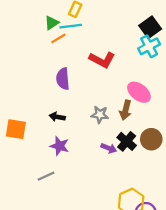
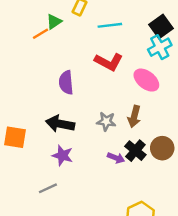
cyan line: (71, 26) -> (110, 25), moved
orange line: (58, 38) -> (41, 34), moved
pink ellipse: (139, 92) -> (146, 80), moved
black arrow: (57, 117) -> (60, 124), size x1.6

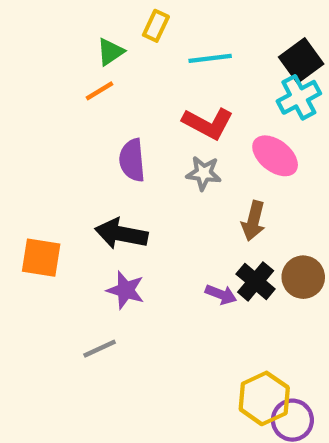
orange line: (41, 34) -> (100, 91), moved
gray star: (106, 121) -> (204, 173), moved

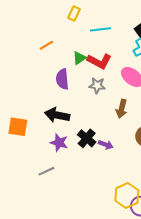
green triangle: (110, 52) -> (79, 58), moved
black cross: (256, 281) -> (87, 138), moved

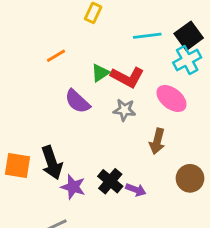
cyan line: (100, 29) -> (147, 36), moved
purple semicircle: (62, 79) -> (77, 101), turned -42
black arrow: (57, 115) -> (52, 163), moved, turned -120

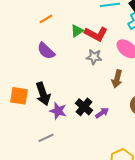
purple semicircle: (77, 101) -> (46, 51), moved
purple arrow: (136, 190) -> (102, 113), turned -56

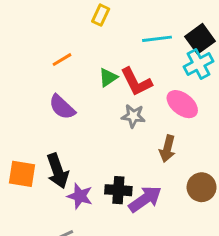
red L-shape: (96, 34) -> (136, 82), turned 35
black cross: (84, 107) -> (118, 190), turned -36
purple arrow: (102, 113) -> (145, 199), size x1.6

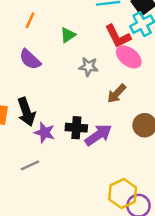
orange line: (62, 60) -> (30, 20), turned -35
red L-shape: (136, 82) -> (118, 36), moved
brown arrow: (167, 149) -> (117, 94), turned 30

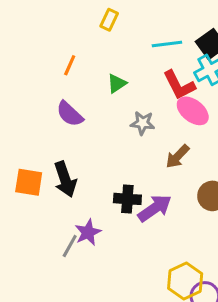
purple star: (45, 133) -> (88, 232), moved, turned 30
gray line: (30, 165) -> (70, 246), turned -36

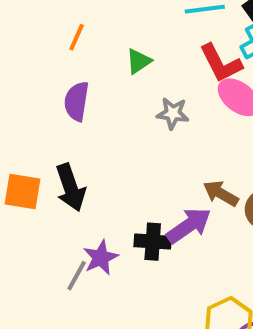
purple semicircle: (70, 114) -> (77, 101), turned 56
brown arrow: (178, 156) -> (221, 193), moved, turned 76
black cross: (127, 199) -> (153, 242), moved

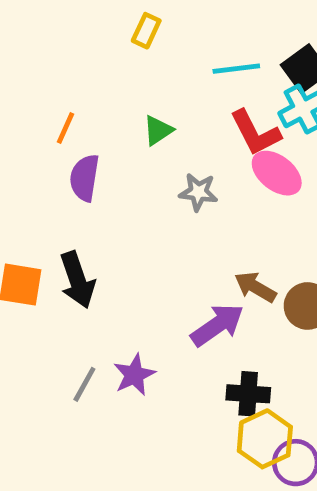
orange line: (77, 37) -> (65, 128), moved
black cross: (153, 242) -> (248, 394), moved
purple star: (101, 258) -> (134, 375), moved

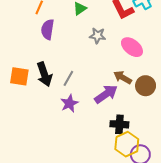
pink ellipse: (277, 173) -> (132, 47), moved
purple star: (134, 375) -> (69, 103), moved
gray line: (84, 384) -> (68, 78), moved

